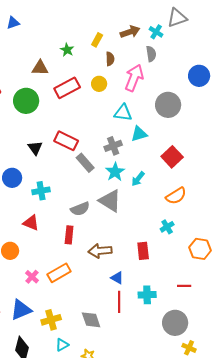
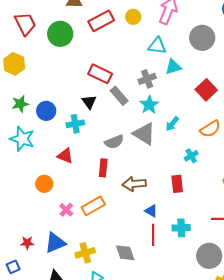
black triangle: (35, 148) -> (89, 102), moved
cyan arrow: (138, 179) -> (172, 124), moved
cyan cross: (167, 227) -> (191, 156), moved

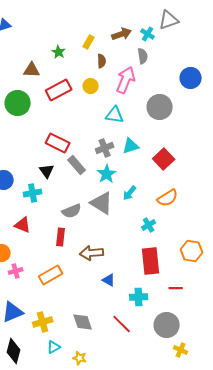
cyan triangle: (173, 67) -> (131, 146), moved
red rectangle: (177, 184) -> (151, 261), moved, size x1.5
pink cross: (66, 210) -> (16, 271), moved, turned 32
red line: (153, 235) -> (122, 324), moved, turned -45

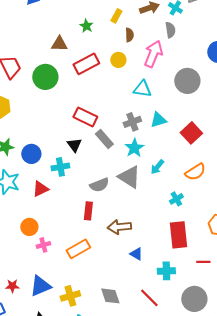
red triangle: (23, 225) -> (40, 189), moved, turned -48

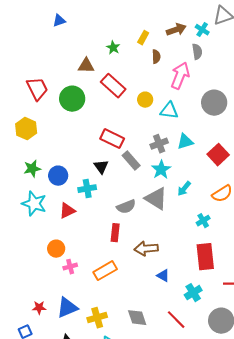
yellow circle: (118, 60) -> (145, 100), moved
red rectangle: (86, 64) -> (113, 86), turned 70
cyan cross: (166, 271) -> (193, 293), turned -30

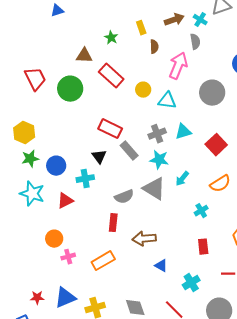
yellow rectangle: (143, 38) -> (141, 28), turned -48
yellow hexagon: (26, 129) -> (24, 133), moved
cyan star: (161, 170) -> (159, 160), turned -30
red rectangle: (205, 257) -> (203, 247), size x0.6

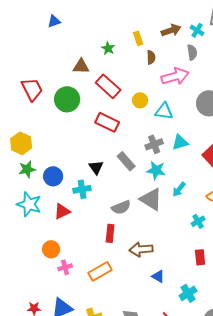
pink arrow: (178, 66) -> (175, 76), turned 52
red rectangle: (110, 129) -> (107, 122), moved

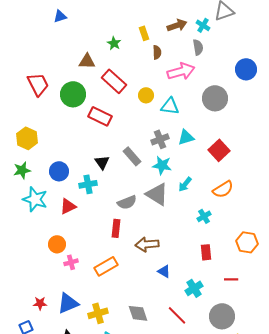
red rectangle: (107, 122) -> (100, 116), moved
green star: (27, 169) -> (22, 170), moved

